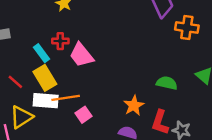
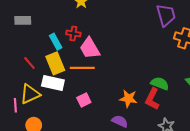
orange line: (66, 98) -> (82, 68), moved
orange star: (134, 105) -> (128, 99), turned 30
red L-shape: (160, 122) -> (152, 99), moved

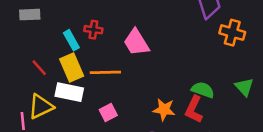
pink trapezoid: (90, 48) -> (136, 42), moved

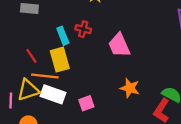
orange line: (105, 72) -> (45, 76), moved
white rectangle: (69, 92) -> (53, 94), moved
orange star: (164, 110) -> (130, 88), moved

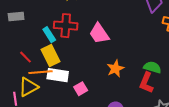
red cross: (83, 29) -> (66, 26), size x1.6
orange star: (130, 88) -> (115, 69), turned -30
white rectangle: (53, 94) -> (58, 75), moved

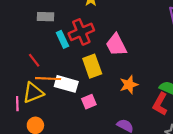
gray rectangle: (16, 17) -> (45, 17), moved
red cross: (66, 26) -> (81, 32), turned -35
yellow rectangle: (50, 56) -> (92, 66), moved

